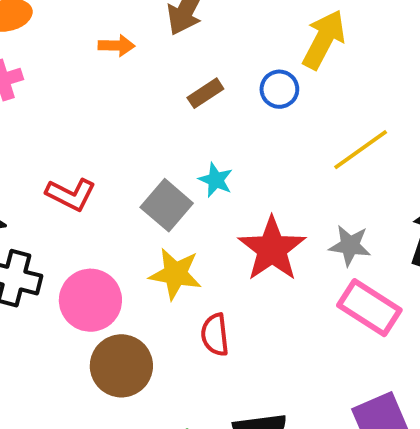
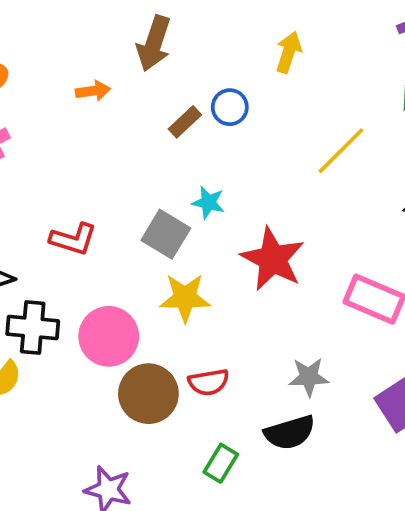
yellow arrow: (324, 39) -> (288, 52), size x0.7
blue circle: (279, 89) -> (230, 107), moved
gray star: (350, 245) -> (309, 377), moved
red semicircle: (215, 335) -> (209, 382), moved, turned -84

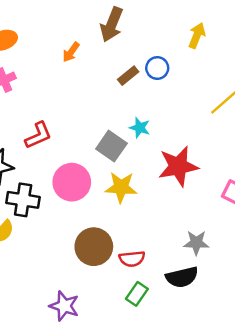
orange arrow: (93, 91) -> (71, 52), turned 130
red L-shape: (73, 239) -> (38, 135), moved, turned -44
red star: (273, 259) -> (178, 166), turned 30
pink circle: (109, 336) -> (72, 182), moved
red semicircle: (209, 382) -> (132, 259), moved

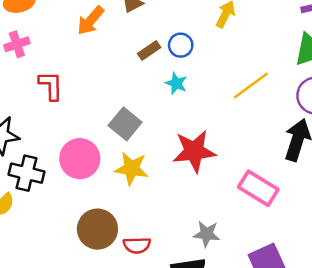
orange arrow: (71, 52) -> (91, 21), size x1.4
cyan star: (140, 128) -> (176, 83), moved
red L-shape: (38, 135) -> (51, 86), moved, turned -72

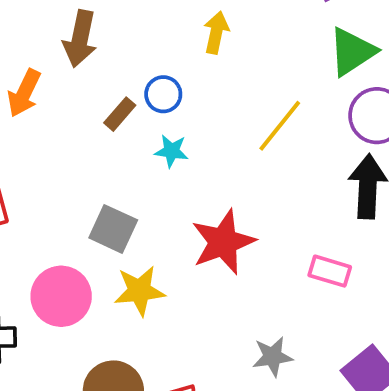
pink rectangle: (258, 188) -> (330, 271), size x0.7

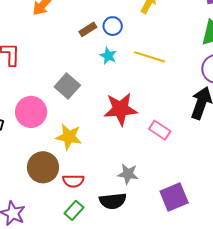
yellow line: (280, 126) -> (149, 57), moved, turned 52
pink rectangle: (330, 271) -> (160, 130), moved
yellow star: (139, 291) -> (69, 137), moved

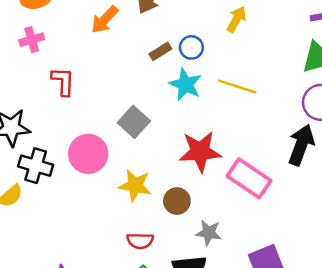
cyan star: (108, 56) -> (185, 85), size x1.5
pink rectangle: (160, 130) -> (249, 178), size x1.6
brown circle: (43, 167) -> (177, 201), moved, size x0.7

